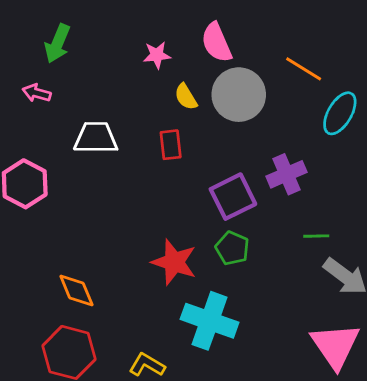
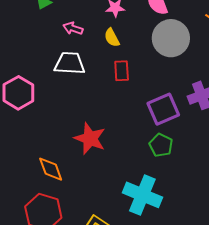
pink arrow: (37, 93) -> (73, 28), moved
yellow semicircle: (186, 97) -> (112, 38), moved
red star: (174, 262) -> (90, 138), moved

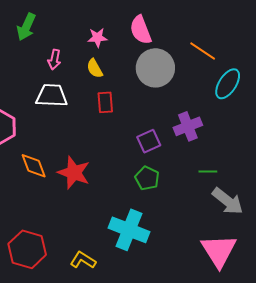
pink arrow: (73, 28) -> (54, 60), turned -96
purple square: (163, 109) -> (149, 141), size x0.7
orange diamond: (51, 169) -> (34, 166), moved

